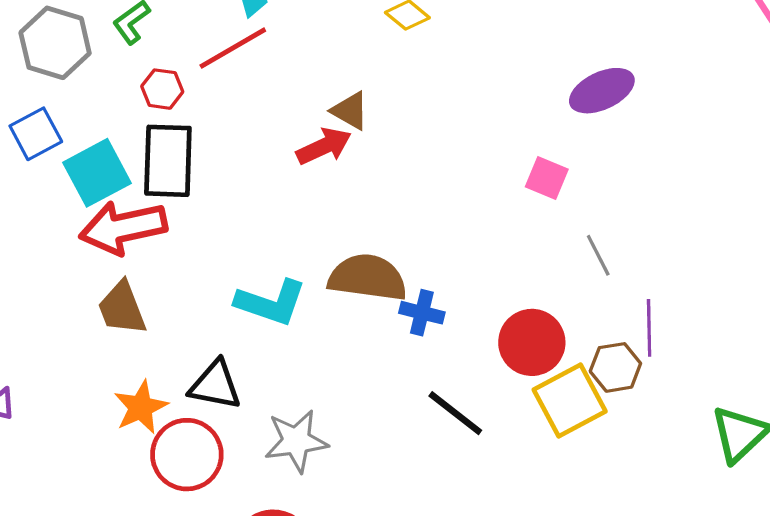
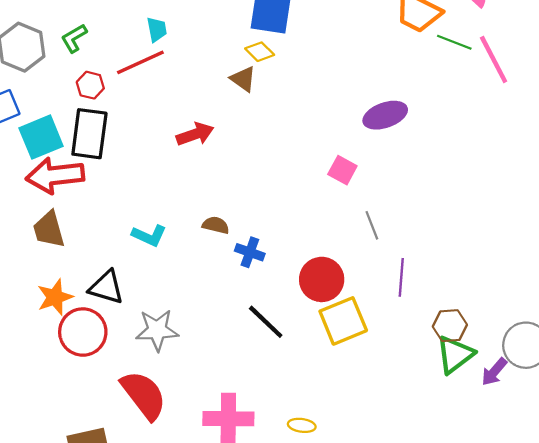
brown triangle: (350, 111) -> (243, 79), moved
brown semicircle: (368, 278) -> (216, 225), size x0.5
cyan L-shape: (271, 302) -> (149, 235), size x0.7
brown hexagon: (615, 367) -> (450, 326), moved

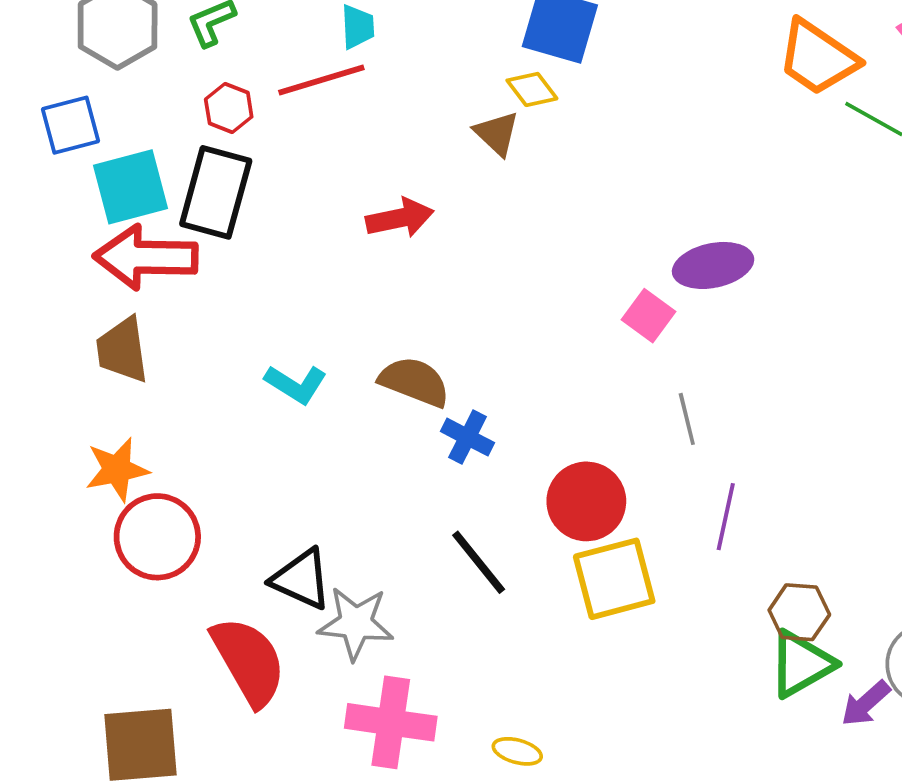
purple ellipse: (385, 115) -> (713, 265), moved
brown semicircle: (216, 225) -> (414, 382), size x1.5
black triangle: (106, 287) -> (301, 579), moved
gray star: (157, 330) -> (356, 623), moved

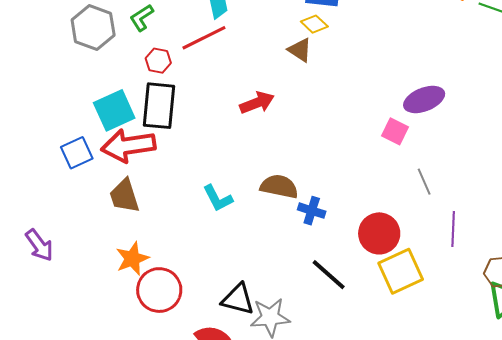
blue square: (71, 125) -> (77, 153), moved
cyan L-shape: (296, 384) -> (218, 198), turned 40

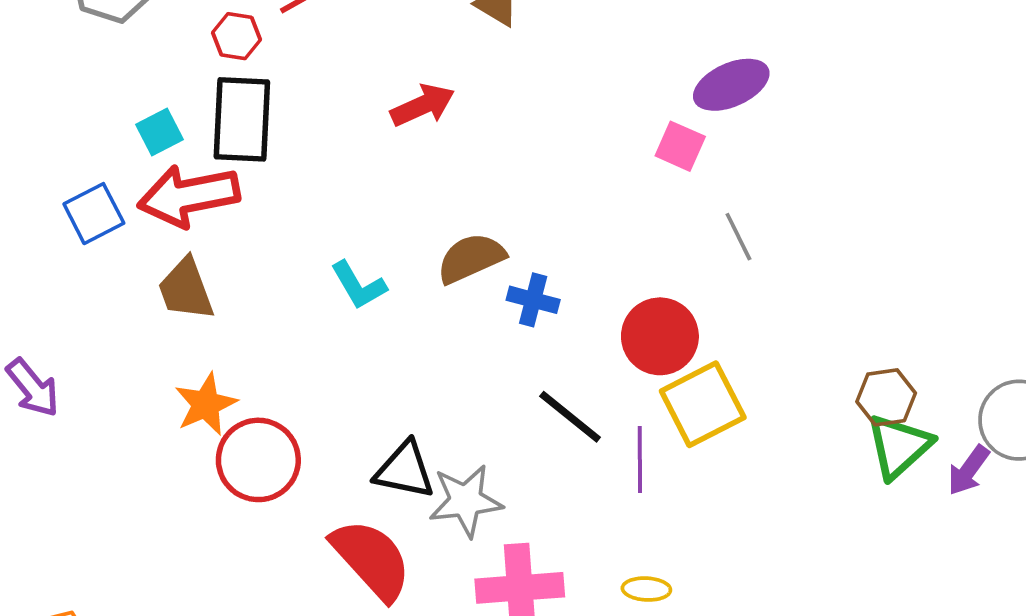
cyan square: (114, 110) -> (159, 132), size x0.6
brown semicircle: (279, 186) -> (471, 258), turned -33
purple line: (453, 229) -> (640, 459), moved

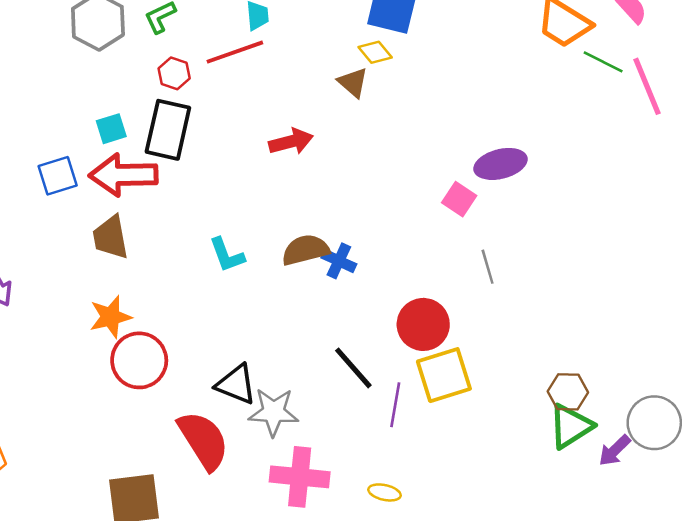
blue cross: (533, 300) -> (339, 261), moved

